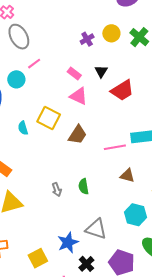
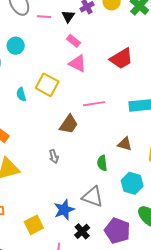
pink line: (34, 64) -> (44, 17), moved, turned 40
black triangle: (101, 71) -> (68, 16), moved
brown trapezoid: (78, 135) -> (69, 124), moved
pink line: (115, 147) -> (94, 104), moved
green semicircle: (84, 186) -> (102, 163), moved

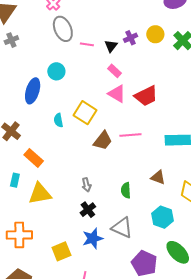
red trapezoid: (121, 59) -> (146, 96), moved
brown trapezoid: (69, 124) -> (103, 141), moved
green semicircle: (102, 163) -> (126, 190), moved
black cross: (82, 231) -> (88, 210), moved

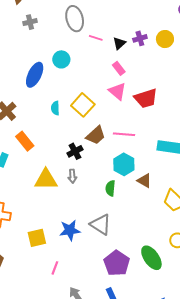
gray cross: (11, 40) -> (30, 22), moved
yellow triangle: (40, 194) -> (46, 180), moved
black cross: (88, 210) -> (75, 151), moved
cyan hexagon: (163, 217) -> (124, 164), moved

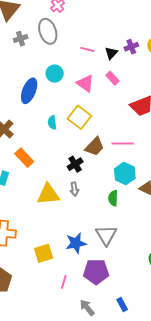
gray ellipse: (75, 19) -> (48, 31), moved
pink triangle: (117, 91) -> (85, 83), moved
gray triangle: (101, 224) -> (106, 235), turned 30
purple pentagon: (117, 263) -> (96, 272), moved, turned -30

